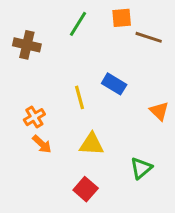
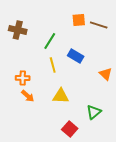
orange square: (122, 18) -> (79, 20), moved
green line: (78, 24) -> (50, 41), moved
orange cross: (34, 117) -> (23, 78), turned 32
red square: (86, 189) -> (70, 129), moved

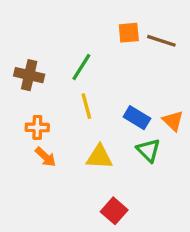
brown cross: (18, 30) -> (29, 75), moved
blue rectangle: (76, 56) -> (137, 118), moved
green triangle: (94, 112) -> (148, 150), moved, turned -35

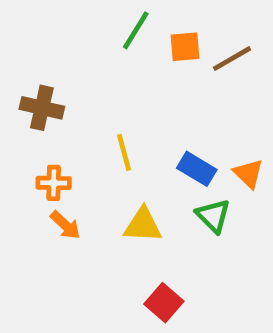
brown line: (161, 41) -> (232, 59), turned -48
green line: (81, 67) -> (136, 30), moved

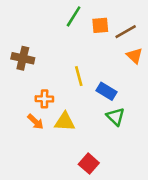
yellow line: (124, 152) -> (79, 76), moved
orange triangle: (248, 174) -> (134, 56), moved
orange cross: (54, 183) -> (44, 99), moved
yellow triangle: (143, 225) -> (65, 122), moved

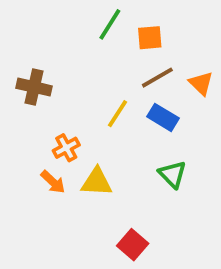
brown line: (126, 32) -> (157, 78), moved
yellow line: (79, 76) -> (117, 114), turned 48
blue rectangle: (107, 91) -> (163, 117), moved
orange cross: (44, 99) -> (66, 148), turned -30

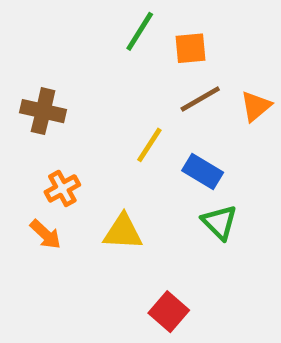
orange triangle: (201, 83) -> (256, 106), turned 36
blue rectangle: (163, 117) -> (203, 172), moved
orange cross: (66, 148) -> (62, 188), moved
orange arrow: (53, 182) -> (45, 234), moved

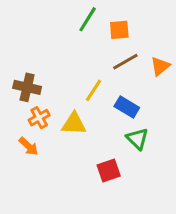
brown cross: (43, 111) -> (27, 87), moved
yellow triangle: (123, 232) -> (74, 124), moved
red square: (169, 312) -> (109, 171), moved, turned 30

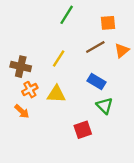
orange square: (119, 30) -> (108, 23), moved
yellow line: (94, 90) -> (59, 59), moved

